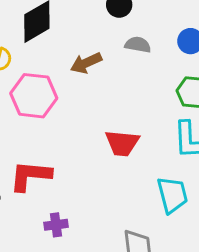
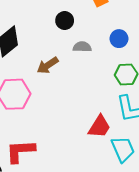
red trapezoid: (122, 143) -> (99, 127), moved, turned -55

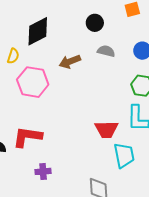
red trapezoid: (99, 127) -> (106, 129), turned 45

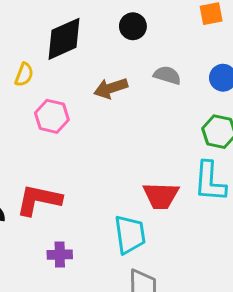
black circle: (95, 23) -> (133, 26), moved
pink hexagon: (33, 82) -> (52, 116), size x0.7
cyan trapezoid: (124, 155) -> (130, 234), moved

